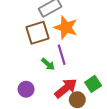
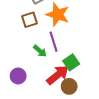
brown square: (38, 33) -> (30, 20), size x0.7
green square: (93, 84) -> (71, 62), moved

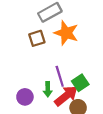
purple line: (53, 42) -> (60, 76), moved
green arrow: (40, 51) -> (48, 89), moved, turned 48

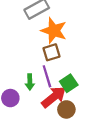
brown square: (37, 38) -> (52, 52), moved
green arrow: (48, 89) -> (30, 82), moved

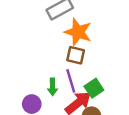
brown square: (52, 52) -> (76, 55), turned 30

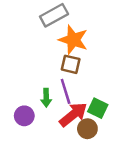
green square: (94, 88) -> (98, 108), moved, turned -30

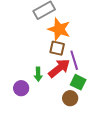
purple line: (66, 91) -> (74, 60), moved
red arrow: (73, 115) -> (59, 68), moved

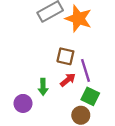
orange star: (59, 29) -> (78, 19), moved
red arrow: (59, 68) -> (68, 80), size x0.6

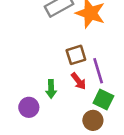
brown square: (65, 56) -> (76, 55), turned -30
red arrow: (68, 80) -> (79, 81), turned 91

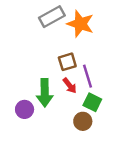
green arrow: (51, 89) -> (45, 93), size x1.6

